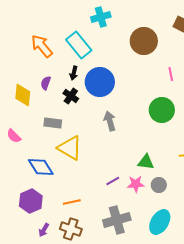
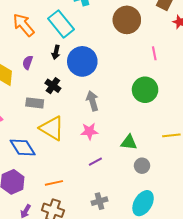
black cross: (71, 96) -> (53, 86), moved
pink star: (136, 184) -> (89, 131), moved
gray cross: (117, 220) -> (99, 201), size x0.6

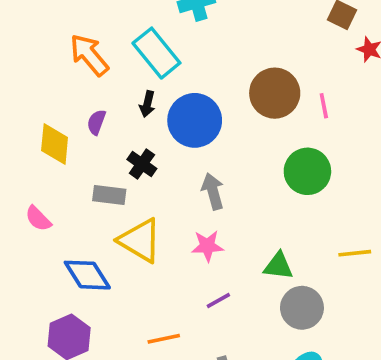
brown circle: (127, 20) -> (275, 93), moved
gray circle: (142, 166) -> (302, 308), size x1.5
orange line: (54, 183) -> (164, 339), moved

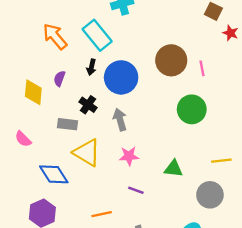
gray arrow: (213, 191) -> (120, 120), moved
purple line: (218, 300) -> (136, 190), turned 49
gray circle: (302, 308) -> (210, 195), moved

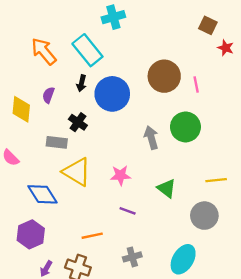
gray arrow: (120, 120) -> (151, 138), moved
green triangle: (173, 169) -> (167, 188), turned 30

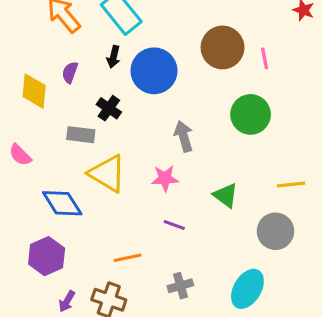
gray arrow: (151, 138) -> (184, 136), moved

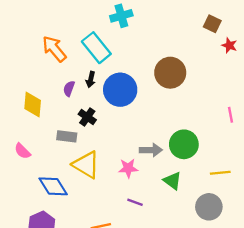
pink line: (265, 58) -> (230, 115), moved
purple semicircle: (70, 72) -> (69, 89), moved
green circle: (251, 114) -> (184, 144), moved
gray arrow: (184, 136) -> (151, 150), moved, turned 105

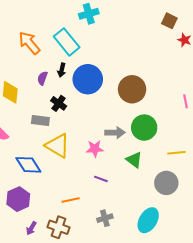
brown circle: (170, 73) -> (132, 89), moved

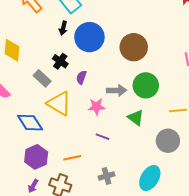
purple semicircle: (42, 78) -> (81, 77), moved
gray rectangle: (40, 120) -> (42, 78), turned 36
purple hexagon: (18, 199) -> (36, 157), moved

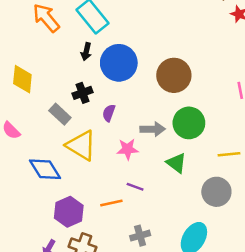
black cross: (60, 61) -> (82, 93), turned 35
purple hexagon: (36, 157) -> (69, 212), moved
orange line: (72, 158) -> (111, 203), moved

